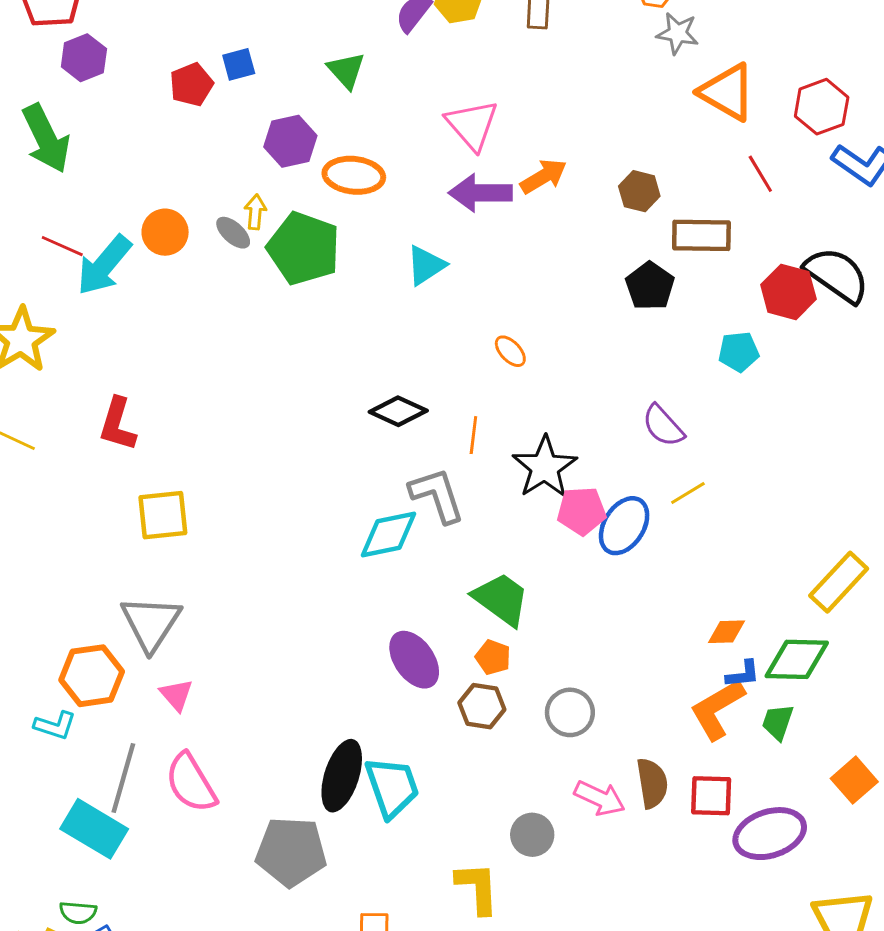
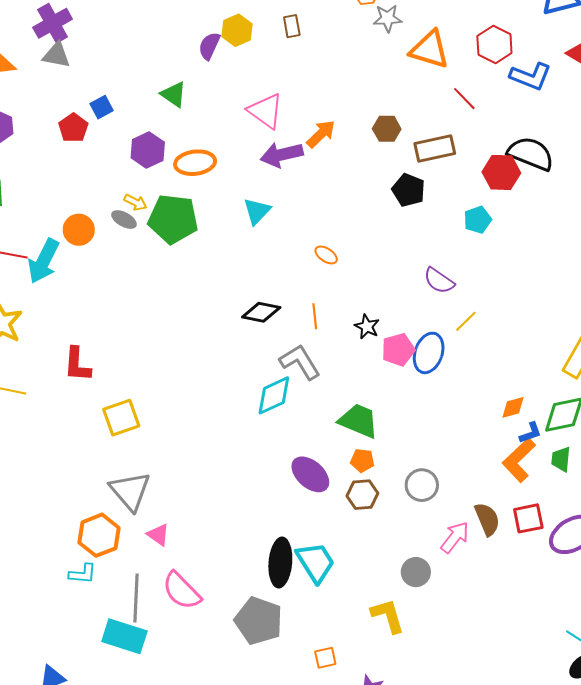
yellow arrow: (255, 212) -> (135, 202), turned 125
black star: (545, 467) -> (367, 327), size x0.6
pink arrow: (600, 798) -> (455, 537), turned -64
gray pentagon: (291, 852) -> (259, 621), turned 30

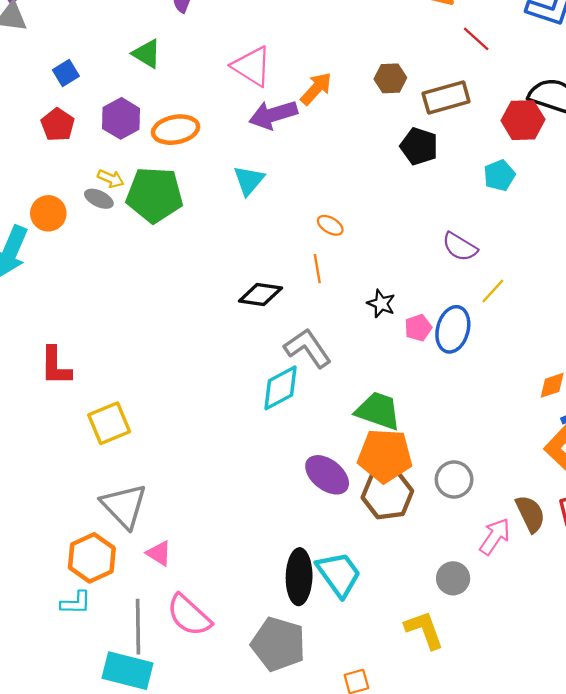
red pentagon: (73, 128) -> (58, 125), moved
orange line: (315, 316) -> (317, 269), moved
pink pentagon: (398, 350) -> (418, 328), size x0.7
orange pentagon: (362, 461) -> (385, 456), size x2.0
brown hexagon: (362, 495) -> (387, 494), size x1.4

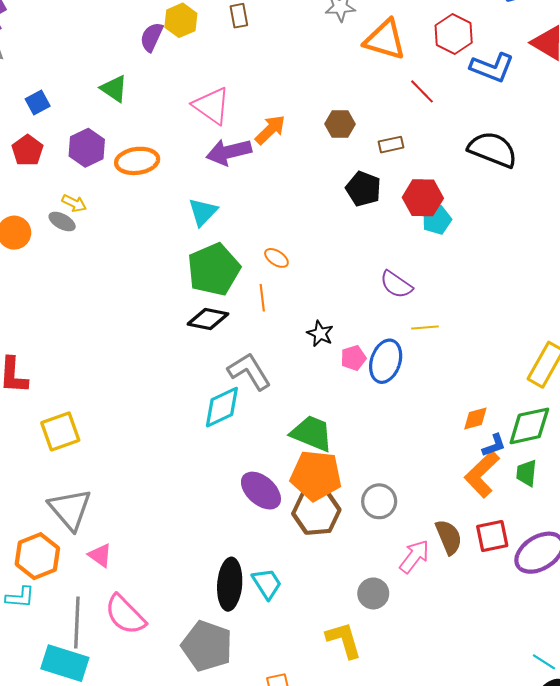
brown rectangle: (446, 97) -> (391, 145), size x0.6
red hexagon: (523, 120) -> (423, 198), moved
green pentagon: (155, 195) -> (214, 269), moved, turned -30
yellow line: (493, 291) -> (425, 328), turned 40
cyan trapezoid: (339, 574) -> (267, 584), size x0.7

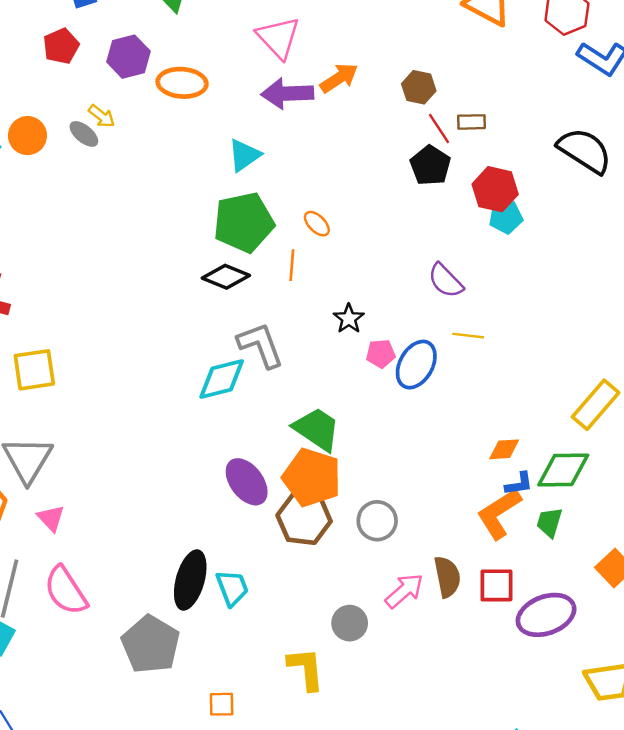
red line: (422, 91) -> (439, 128), moved

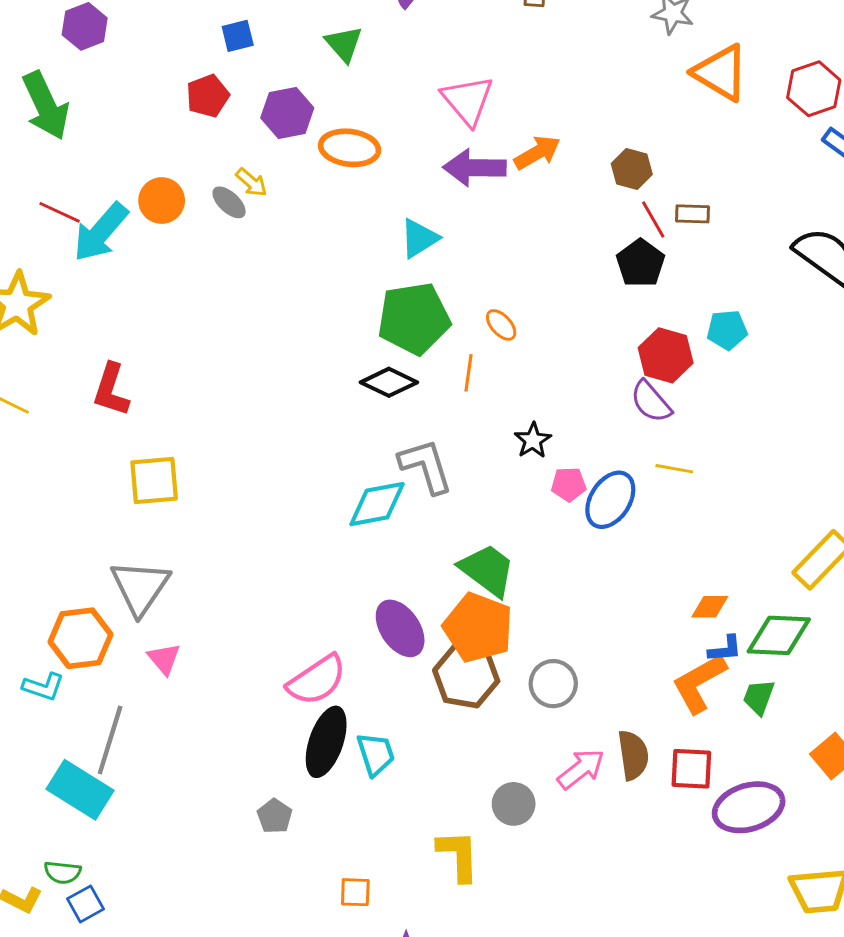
red hexagon: (495, 189) -> (666, 355), moved
pink semicircle: (66, 591) -> (317, 680), moved, turned -94
gray pentagon: (151, 644) -> (275, 816), size x0.5

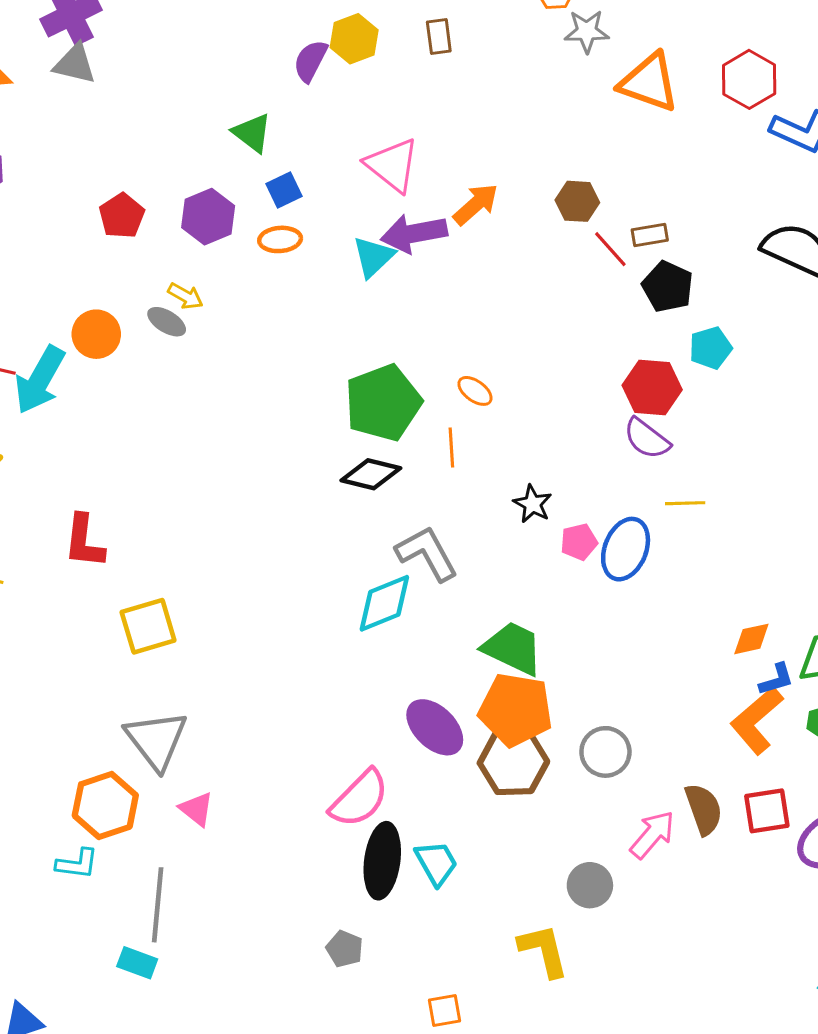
blue square: (238, 36) -> (284, 190), moved
orange ellipse: (350, 148) -> (280, 239), size x0.7
cyan triangle: (419, 238) -> (373, 257), moved
black pentagon: (640, 263) -> (668, 287), moved
cyan rectangle: (80, 790) -> (137, 963), size x0.6

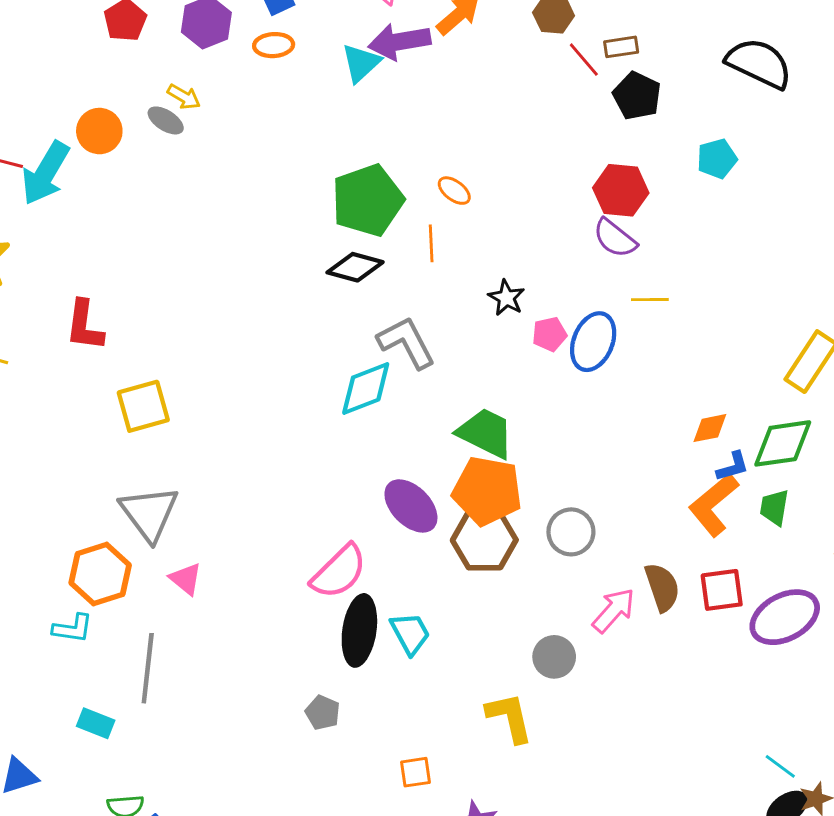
cyan pentagon: (710, 348) -> (717, 159), moved
cyan rectangle: (137, 963) -> (96, 723), moved

